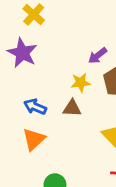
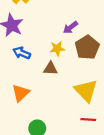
blue arrow: (35, 107) -> (22, 53), moved

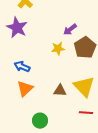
blue arrow: (22, 53) -> (22, 67), moved
brown triangle: (51, 69) -> (60, 91), moved

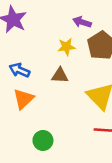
purple arrow: (70, 30) -> (82, 22), turned 56
brown triangle: (60, 91) -> (60, 75), moved

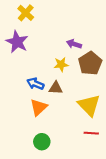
blue arrow: (20, 70) -> (35, 84), moved
orange triangle: (23, 99) -> (39, 107), moved

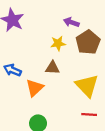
blue arrow: (35, 84) -> (12, 70), moved

